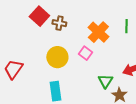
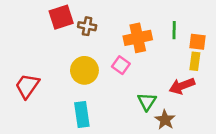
red square: (39, 16) -> (61, 17), turned 30
orange cross: (98, 32) -> (138, 38), turned 35

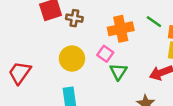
green line: (174, 30) -> (154, 22), turned -56
green triangle: (147, 102) -> (118, 72), moved

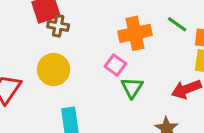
brown cross: (74, 18) -> (58, 26), moved
yellow circle: (72, 59) -> (54, 70), moved

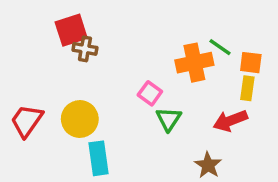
orange cross: (135, 33) -> (194, 63), moved
yellow circle: (54, 70) -> (80, 119), moved

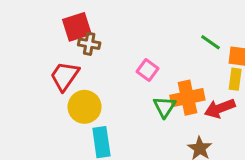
orange cross: (194, 63) -> (187, 98), moved
pink square: (150, 93) -> (148, 70), moved
red trapezoid: (27, 121) -> (65, 76), moved

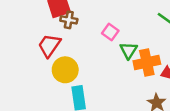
pink square: (148, 70) -> (110, 32), moved
green triangle: (164, 107) -> (129, 50), moved

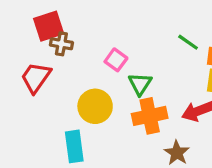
orange cross: (147, 63) -> (150, 116), moved
yellow circle: (65, 70) -> (95, 106), moved

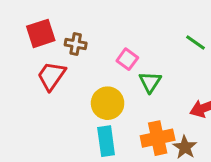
red square: (49, 26) -> (41, 33), moved
orange cross: (150, 116) -> (158, 138), moved
cyan rectangle: (74, 146) -> (106, 141), moved

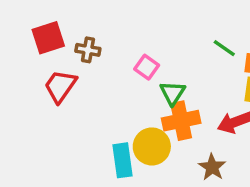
yellow circle: (108, 103) -> (152, 146), moved
orange cross: (158, 138) -> (181, 121), moved

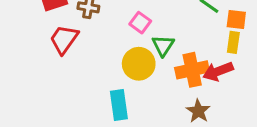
orange cross: (181, 121) -> (192, 70), moved
yellow circle: (152, 146) -> (139, 64), moved

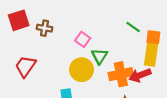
red trapezoid: (64, 39) -> (25, 66), moved
yellow rectangle: (233, 42) -> (151, 54), size x1.5

